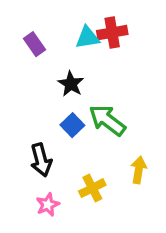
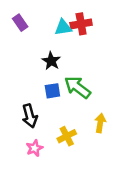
purple rectangle: (34, 44) -> (20, 23), moved
blue square: (72, 125) -> (52, 91), turned 35

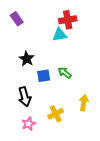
cyan triangle: (63, 27) -> (60, 35), moved
black star: (51, 61) -> (27, 59), moved
green arrow: (77, 87) -> (65, 73), size x0.6

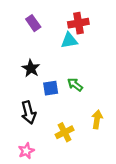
purple rectangle: (17, 19) -> (33, 23), moved
pink star: (29, 124) -> (26, 151), moved

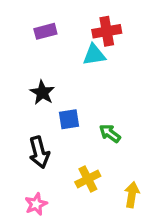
purple rectangle: (33, 23) -> (45, 31), turned -70
green arrow: (75, 85) -> (110, 133), moved
yellow arrow: (97, 119) -> (132, 195), moved

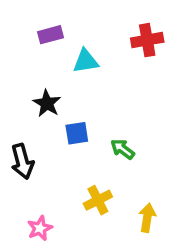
red cross: (107, 31) -> (147, 40), moved
cyan triangle: (94, 55) -> (86, 61), moved
black arrow: (39, 152) -> (22, 161), moved

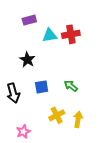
red cross: (147, 40) -> (71, 34), moved
blue square: (77, 133) -> (42, 87), moved
yellow arrow: (147, 218) -> (78, 119), moved

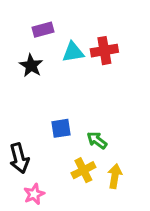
black star: (27, 60) -> (31, 66), moved
green arrow: (71, 86) -> (97, 140), moved
black arrow: (13, 93) -> (19, 158), moved

